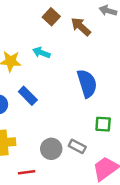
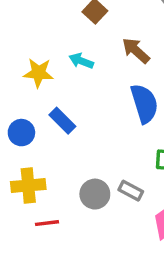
brown arrow: (81, 27) -> (136, 51), moved
red line: (27, 172) -> (47, 223), moved

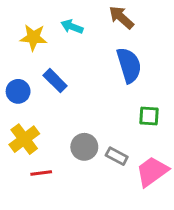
yellow cross: (28, 186) -> (24, 139), turned -32
gray rectangle: (131, 191) -> (117, 156), moved

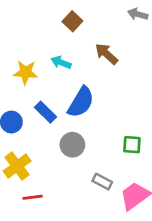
blue semicircle: (129, 65) -> (81, 102), moved, turned 48
gray circle: (84, 147) -> (72, 145), moved

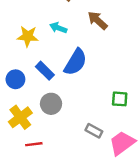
gray circle: (72, 145) -> (51, 104), moved

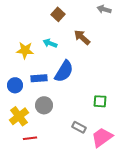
blue rectangle: (45, 71) -> (39, 78), turned -49

